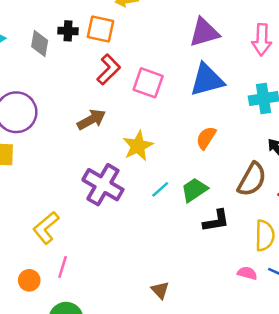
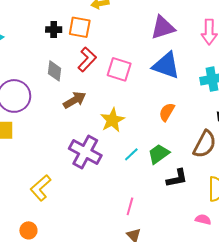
gray diamond: (40, 44) -> (55, 71), moved
blue triangle: (207, 80) -> (166, 65), turned 36
pink line: (63, 267) -> (130, 206), moved

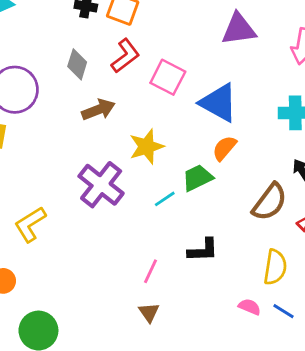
blue triangle: (166, 65) -> (219, 103), moved
green trapezoid: (159, 154) -> (197, 178), moved
black L-shape: (177, 178) -> (203, 250), moved

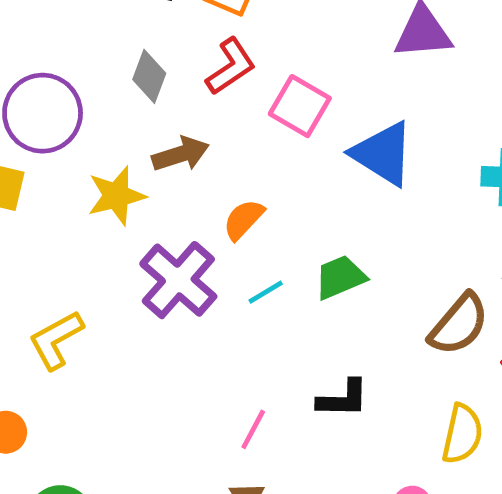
yellow star: (146, 147) -> (116, 196), moved
orange semicircle: (224, 148) -> (244, 220), moved
cyan line: (165, 199) -> (266, 292), moved

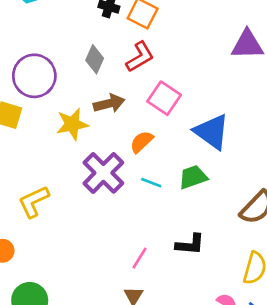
pink square: (300, 106) -> (164, 98), moved
blue triangle: (383, 154) -> (212, 132), moved
cyan line: (266, 292) -> (151, 183), turned 48

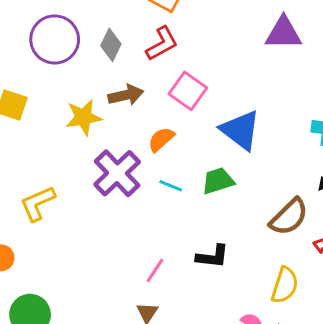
purple circle: (34, 76) -> (55, 39), moved

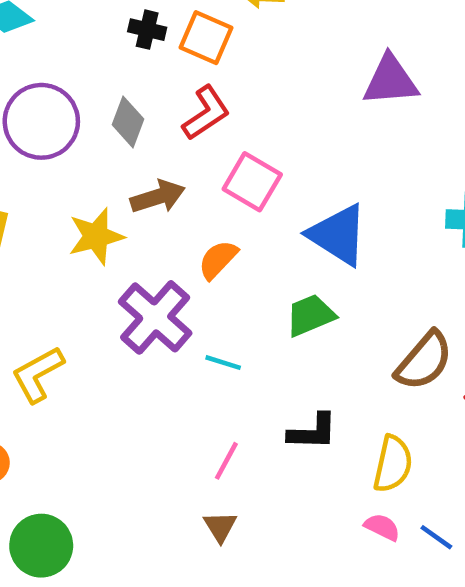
cyan line: (171, 186) -> (223, 363), moved
yellow semicircle: (285, 285) -> (393, 464), moved

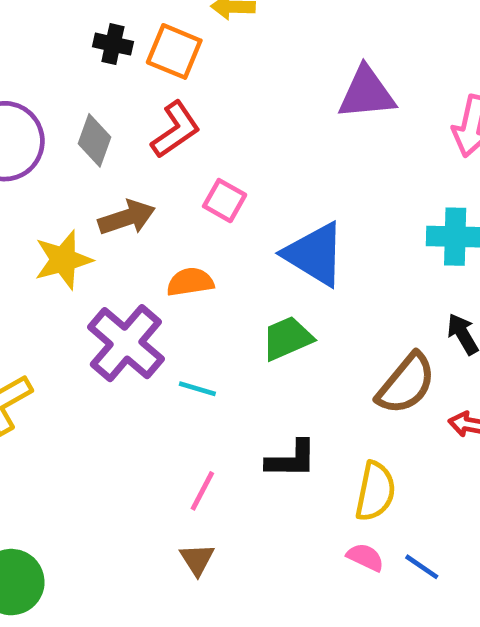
pink square: (252, 182) -> (225, 201), size x0.7
orange semicircle: (218, 260) -> (190, 282), turned 39

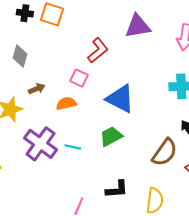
red L-shape: (176, 130) -> (98, 50), moved
brown arrow: (127, 218) -> (37, 89), size x0.7
orange semicircle: (190, 282) -> (66, 103), moved
cyan line: (197, 389) -> (73, 147), moved

